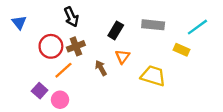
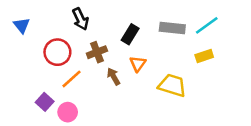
cyan line: (197, 27) -> (207, 25), moved
brown cross: (76, 46) -> (97, 52), moved
yellow rectangle: (182, 50) -> (204, 56), turned -42

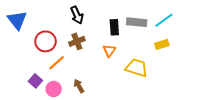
black arrow: (80, 19) -> (77, 15), moved
blue triangle: (22, 25) -> (17, 20), size x1.5
black rectangle: (130, 34) -> (114, 27), moved, turned -35
brown arrow: (114, 76) -> (79, 86), moved

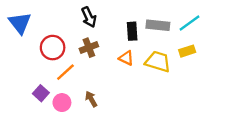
orange triangle: (109, 51) -> (126, 58), turned -40
yellow trapezoid: (137, 68) -> (158, 62), moved

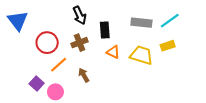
black rectangle: (132, 31) -> (105, 30), moved
brown arrow: (91, 99) -> (84, 75), moved

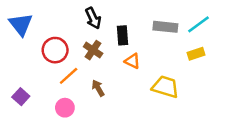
brown cross: (80, 43) -> (93, 50), turned -35
yellow trapezoid: (141, 55) -> (165, 87), moved
purple square: (37, 83) -> (21, 97), moved

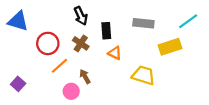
blue triangle: (21, 24) -> (18, 21), turned -35
cyan line: (199, 24) -> (188, 21), moved
yellow rectangle: (196, 54) -> (170, 47), size x1.5
pink circle: (65, 108) -> (71, 91), moved

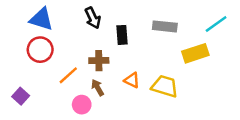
blue triangle: (18, 21) -> (41, 19), moved
red circle: (48, 43) -> (40, 50), moved
brown cross: (81, 43) -> (99, 61), moved, turned -35
orange triangle: (115, 53) -> (132, 80), moved

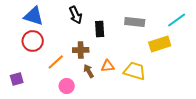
orange triangle: (132, 80) -> (108, 66), turned -32
brown arrow: (98, 87) -> (89, 71), moved
purple square: (21, 96) -> (17, 79), turned 32

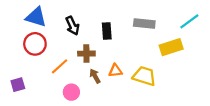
black arrow: (76, 15) -> (72, 26), moved

